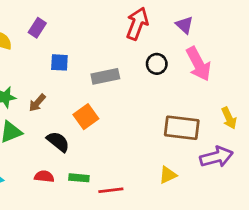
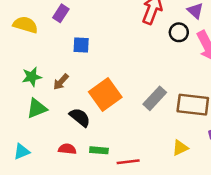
black circle: (157, 64) -> (179, 32), moved
gray rectangle: (105, 76) -> (155, 98), moved, turned -35
orange square: (86, 117) -> (105, 94), size x1.4

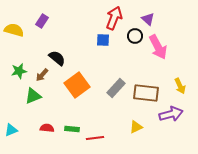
blue square: (81, 45) -> (103, 40), moved
green triangle: (37, 108) -> (33, 96), moved
black semicircle: (80, 117) -> (57, 58), moved

